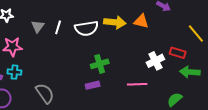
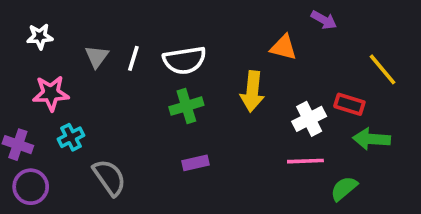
yellow arrow: (115, 22) -> (252, 91), moved, turned 90
green cross: (100, 64) -> (186, 106), moved
cyan cross: (14, 72) -> (71, 137), moved, turned -32
pink line: (137, 84) -> (305, 161), moved

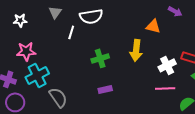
gray triangle: (97, 57) -> (55, 12), moved
white semicircle: (185, 60) -> (91, 16), moved
cyan cross: (71, 137) -> (37, 75), size x1.6

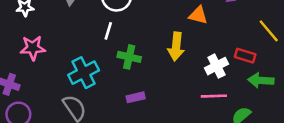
white line: (71, 32) -> (108, 31), moved
green cross: (100, 58) -> (129, 57), turned 30
cyan cross: (37, 75) -> (84, 73), moved

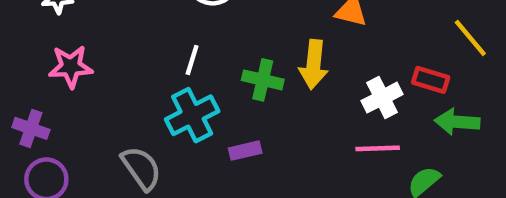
white line: (108, 31) -> (192, 60), moved
green cross: (129, 57) -> (263, 80), moved
cyan cross: (84, 73) -> (192, 115), moved

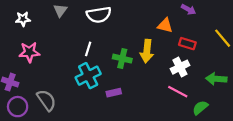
red rectangle: (431, 80) -> (187, 44), moved
pink line: (378, 148) -> (178, 92), turned 30
gray semicircle: (141, 168) -> (46, 100), moved

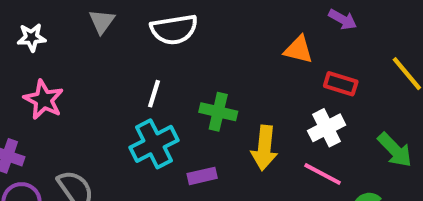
yellow arrow: (147, 51) -> (264, 148), moved
pink star: (29, 52) -> (44, 100), turned 30
green arrow: (216, 79) -> (395, 150), turned -138

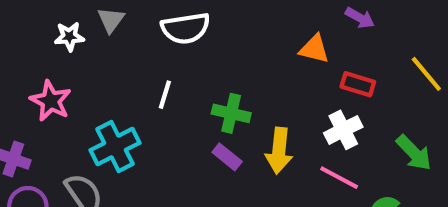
white star: (32, 37) -> (69, 37), moved
cyan cross: (154, 144) -> (115, 147), moved
purple rectangle: (202, 176) -> (227, 157), moved, turned 52

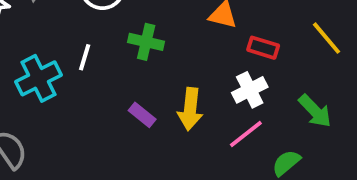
green cross: (231, 113) -> (146, 42), moved
cyan cross: (115, 147) -> (39, 78), moved
pink line: (339, 178) -> (246, 134), turned -66

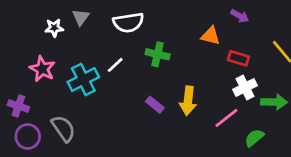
white line: (85, 57) -> (115, 65), turned 30
white cross: (250, 90) -> (245, 87), moved
green arrow: (315, 111) -> (274, 102), turned -45

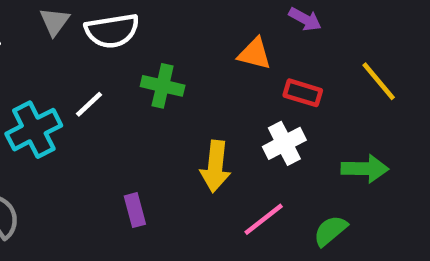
gray triangle: (81, 17) -> (54, 22), moved
white cross: (245, 87) -> (284, 143), moved
purple rectangle: (155, 105) -> (135, 210), moved, turned 36
pink line: (226, 118) -> (264, 219), moved

